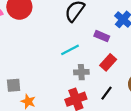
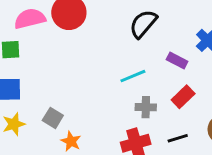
gray square: (14, 85) -> (53, 118), turned 32
black line: (107, 93) -> (178, 138), turned 32

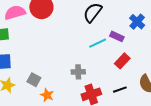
cyan line: (133, 76) -> (98, 43), moved
gray cross: (146, 107) -> (78, 72), moved

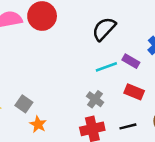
red rectangle: (122, 61) -> (134, 92), turned 63
gray cross: (78, 72) -> (95, 99), moved, turned 32

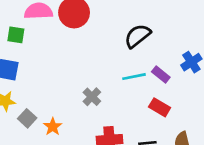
gray cross: (95, 99) -> (92, 97), moved
gray square: (24, 104) -> (27, 118), moved

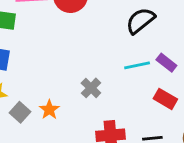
orange star: (53, 127) -> (49, 110), moved

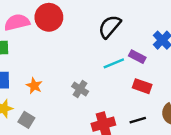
orange star: (49, 110) -> (34, 86), moved

